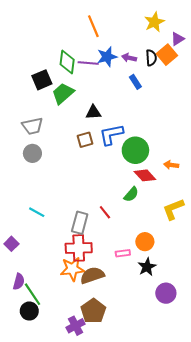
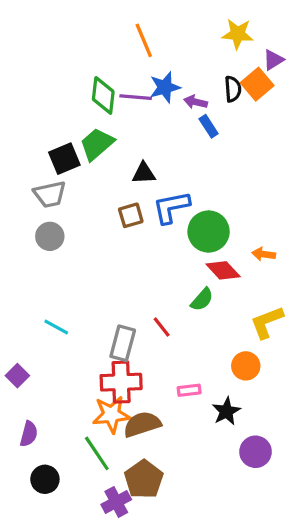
yellow star: (154, 22) -> (238, 34), turned 30
purple arrow: (129, 58) -> (196, 102), moved
black square: (42, 80) -> (64, 159), moved
orange circle: (145, 242) -> (246, 366), moved
green line: (32, 294) -> (97, 453), moved

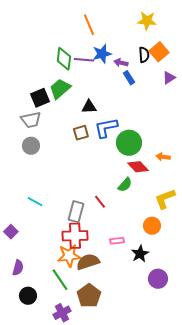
purple triangle: (273, 60) -> (169, 78), moved
purple cross: (116, 502) -> (62, 313), moved

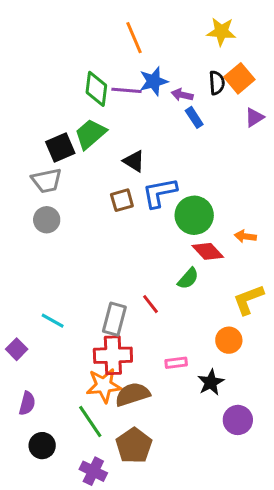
black triangle: (89, 107) -> (134, 161), turned 35
cyan line: (35, 202) -> (53, 321), moved
purple cross: (62, 313) -> (93, 471), turned -36

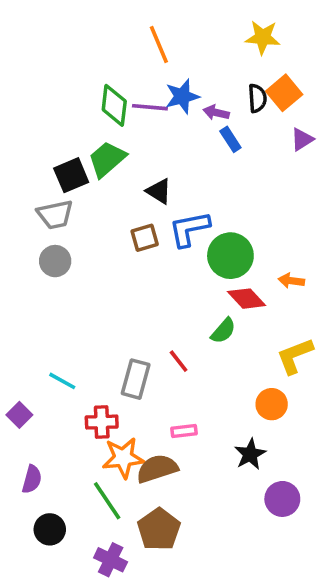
red cross: (113, 355) -> (102, 422), moved, size x0.7
pink rectangle: (176, 363) -> (184, 431), moved

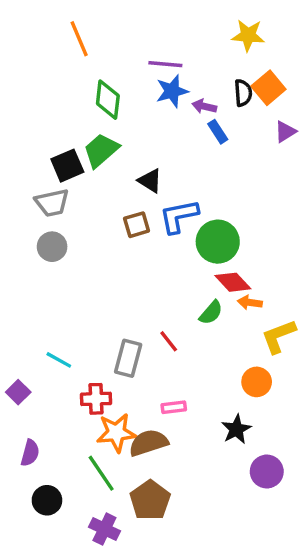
orange line: (159, 45) -> (79, 39), moved
purple line: (150, 107) -> (165, 64), moved
orange arrow: (291, 281) -> (250, 302), moved

